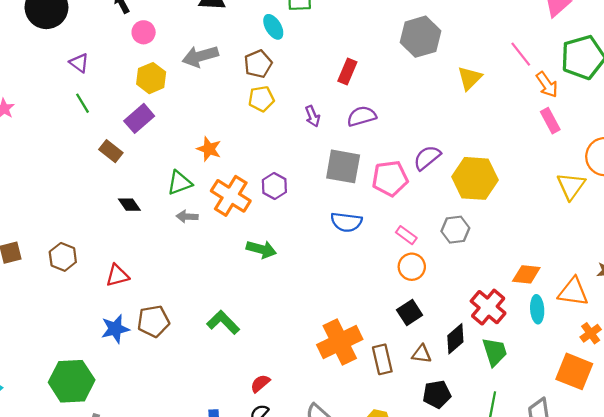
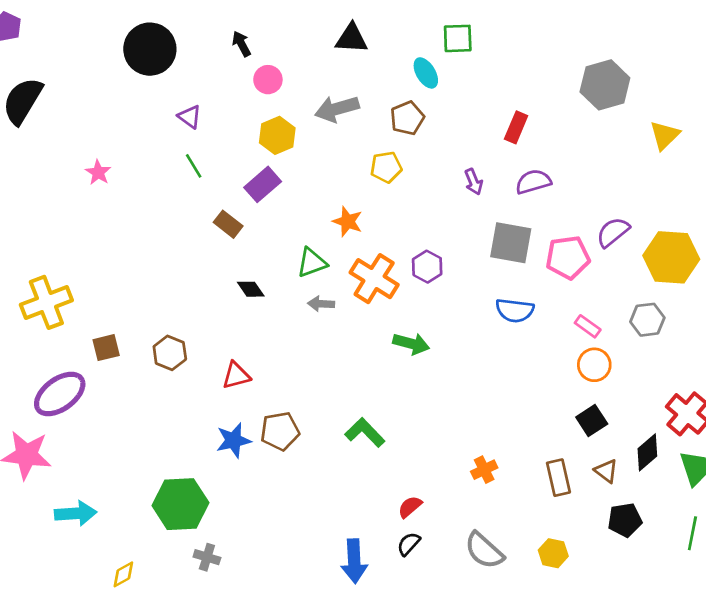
yellow pentagon: (261, 99) -> (386, 167), moved
orange cross: (340, 342) -> (484, 470), moved, size x0.5
brown triangle: (422, 354) -> (606, 471), turned 30

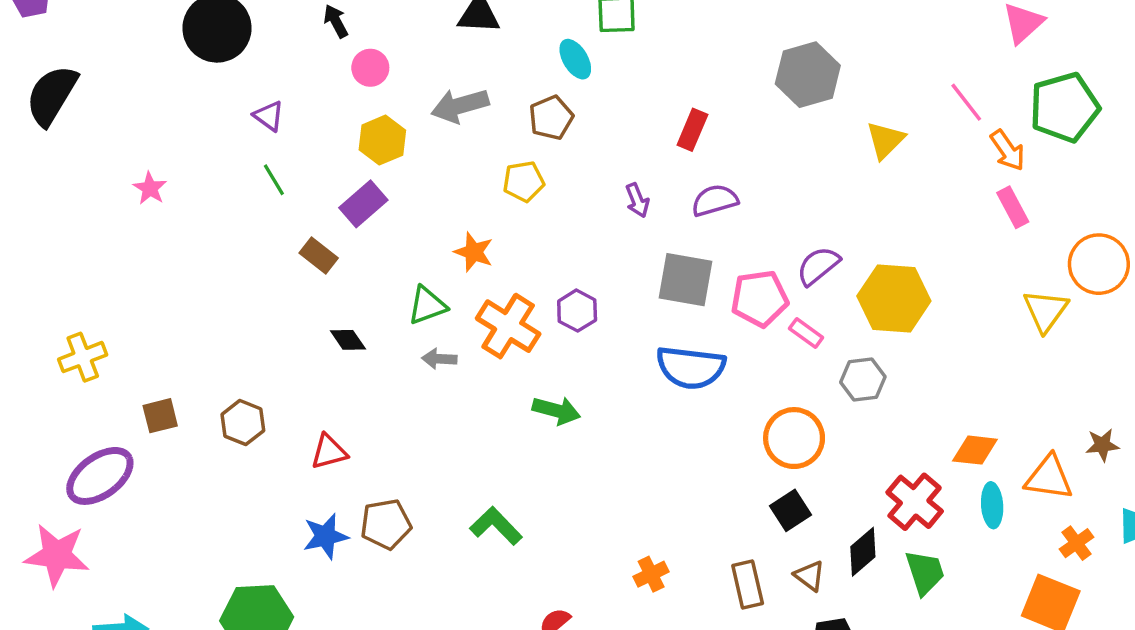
yellow cross: (46, 302) -> (83, 357), size x0.7
blue semicircle: (515, 310) -> (691, 367), size x1.4
pink rectangle: (588, 326) -> (806, 333), moved
orange circle: (594, 365) -> (794, 438), size x1.4

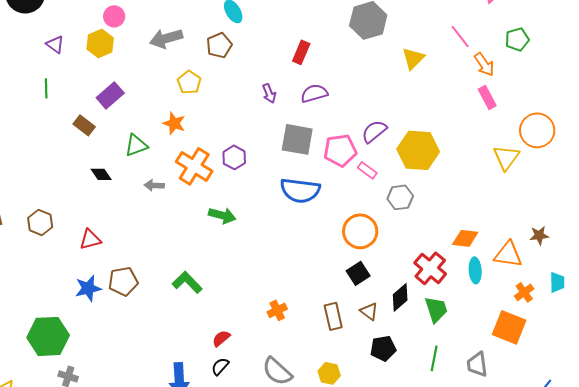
green pentagon: (1064, 107) -> (517, 39), size x0.6
yellow hexagon: (382, 140) -> (100, 43), moved
green line: (274, 180) -> (46, 88), moved, turned 30
yellow pentagon: (524, 181) -> (189, 82), moved, turned -30
green triangle: (427, 305) -> (136, 145), moved

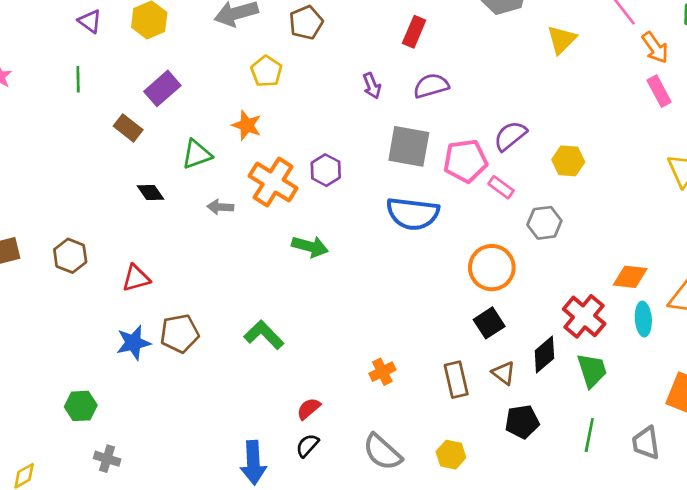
yellow hexagon: (418, 150) -> (568, 161), size x0.6
green hexagon: (48, 336) -> (81, 406), size x0.6

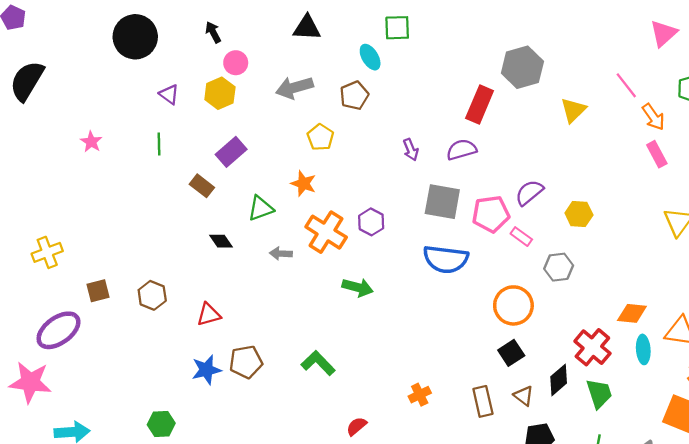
red rectangle: (414, 32) -> (480, 105), moved, size x1.4

